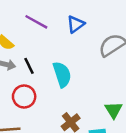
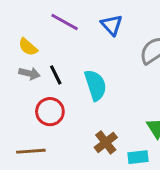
blue triangle: (76, 24) -> (112, 25), turned -36

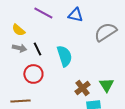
blue triangle: (112, 25) -> (75, 15), turned -35
brown cross: (106, 142) -> (82, 88), moved

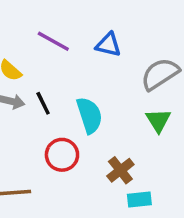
red circle: (33, 74) -> (62, 155), moved
green triangle: (106, 85) -> (158, 120), moved

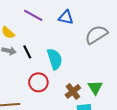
green triangle: (158, 120) -> (95, 87), moved

